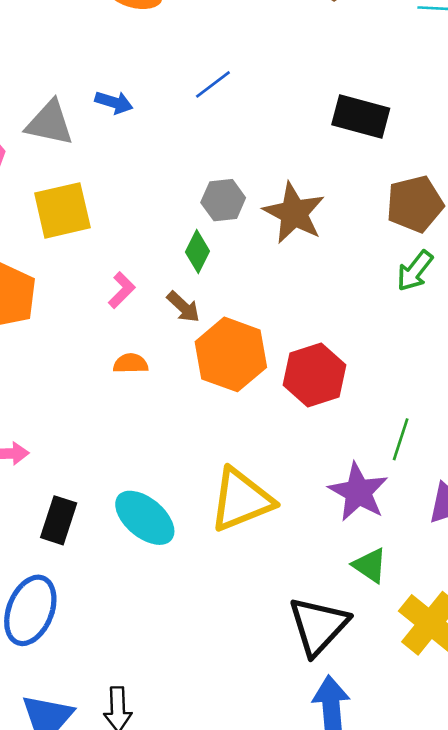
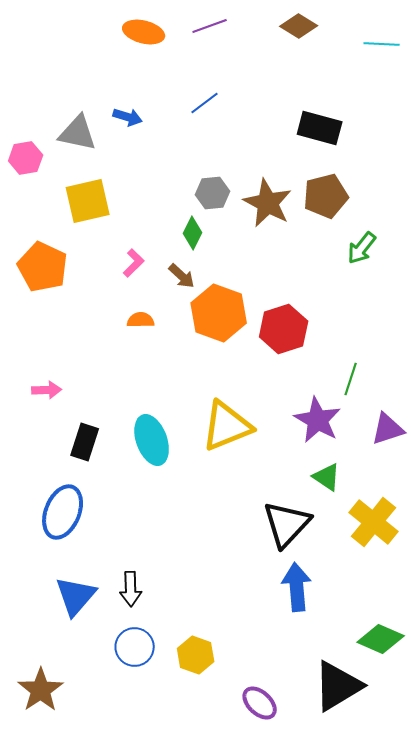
brown pentagon: (415, 204) -> (326, 196), moved
cyan ellipse: (145, 518) -> (152, 440), turned 30

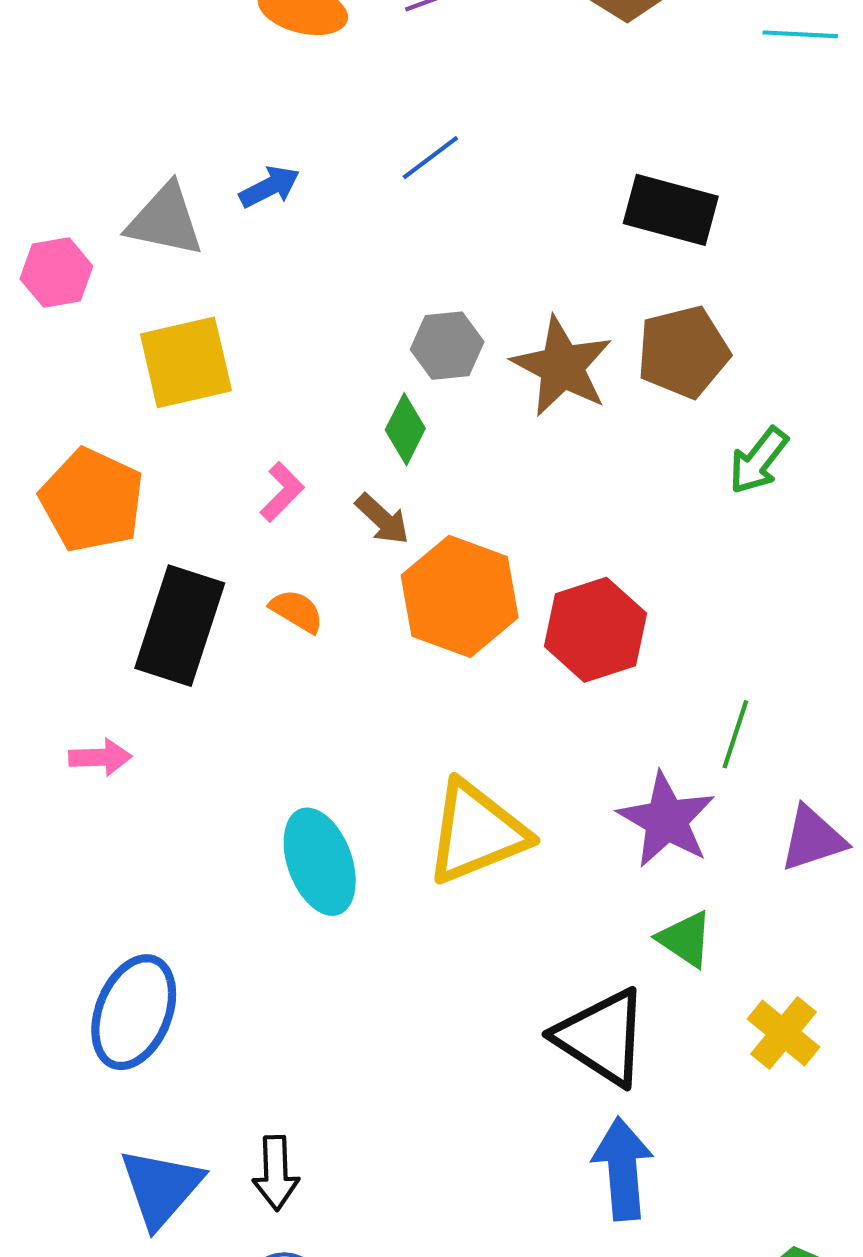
blue arrow: (128, 117) -> (270, 187), turned -44
orange semicircle: (141, 320) -> (297, 611), turned 32
black rectangle: (85, 442) -> (180, 626), moved, size x1.5
yellow cross: (374, 522) -> (783, 1033), size x0.7
black triangle: (287, 524) -> (602, 1037), turned -40

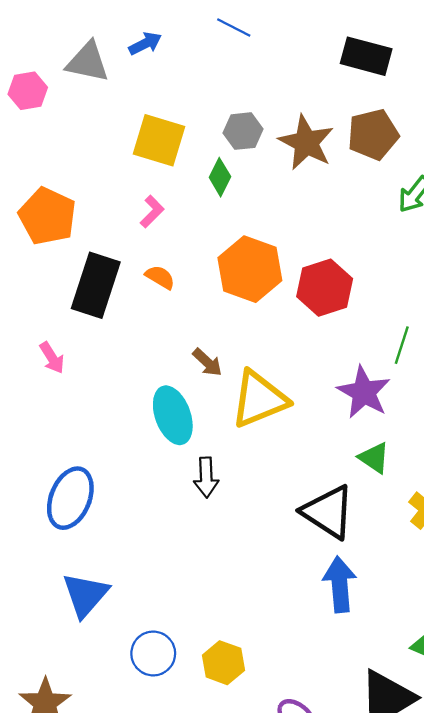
blue line: (430, 158) -> (234, 27), turned 64
yellow square: (186, 362) -> (159, 140), moved, turned 30
brown arrow: (382, 519) -> (207, 362), moved
pink arrow: (100, 757) -> (52, 358), turned 60
black arrow: (276, 1173) -> (206, 477), moved

